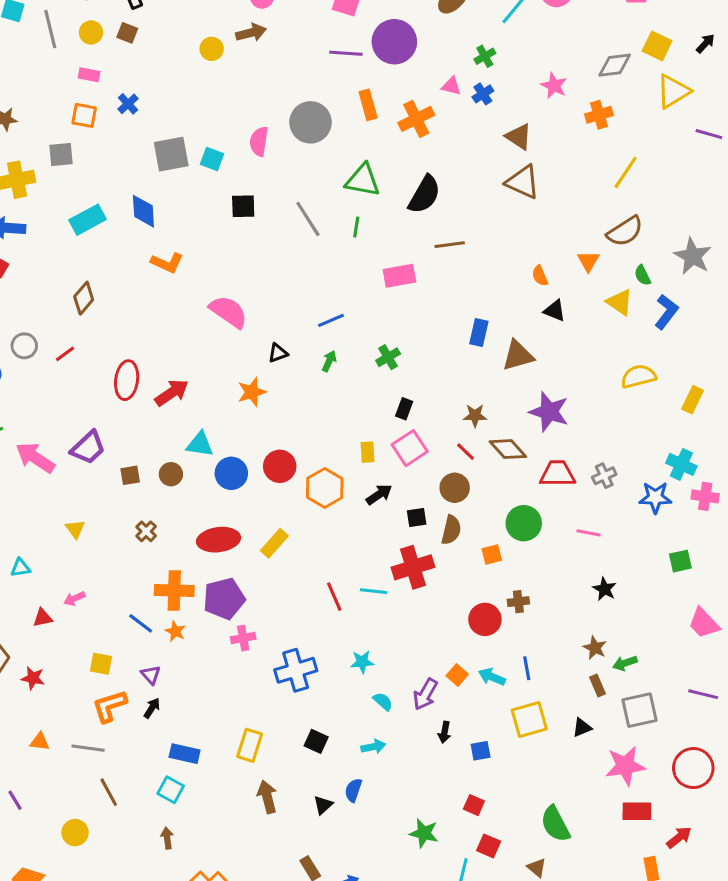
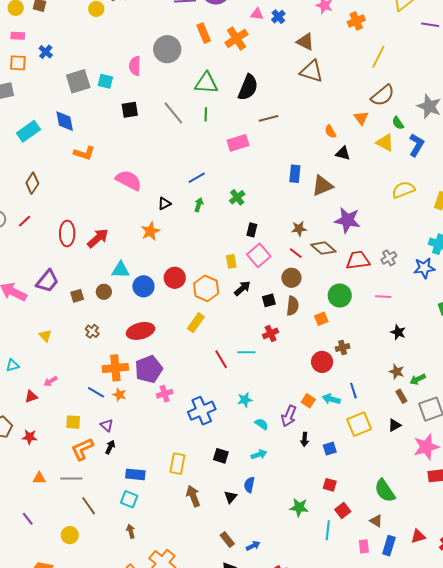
yellow rectangle: (274, 543) -> (196, 323), moved
red cross: (413, 567) -> (271, 333), size x0.6
red square: (489, 846) -> (343, 511), turned 35

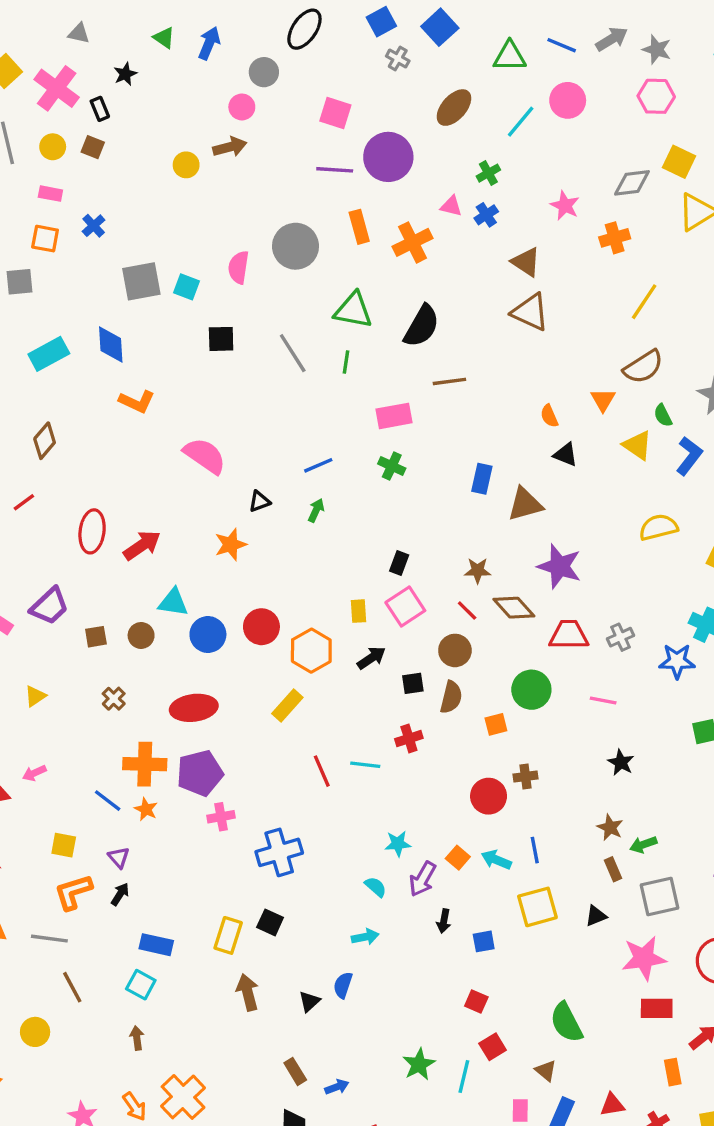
green cross: (237, 197) -> (392, 466), moved, turned -35
yellow triangle: (45, 336) -> (35, 696), turned 32
cyan star: (245, 400) -> (398, 844), moved
black square: (221, 456) -> (270, 922), moved
green star: (299, 507) -> (419, 1064), moved, turned 30

